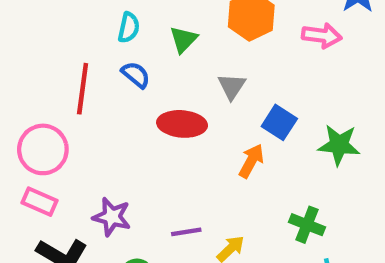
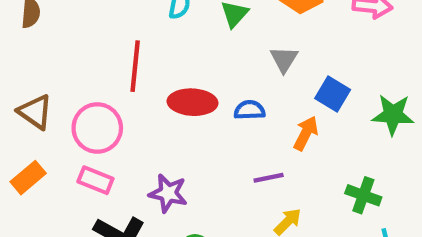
blue semicircle: (136, 75) -> (250, 110), moved, turned -40
red ellipse: (182, 124) -> (192, 102), moved
purple line: (186, 232) -> (269, 178), moved

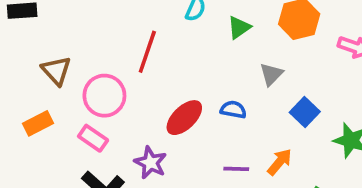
red ellipse: (192, 102) -> (184, 118), moved, turned -60
orange arrow: (306, 133) -> (280, 162), moved

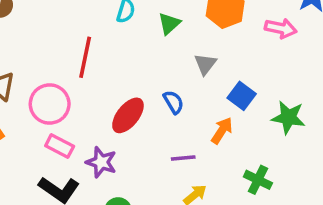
blue semicircle: (233, 110) -> (173, 102), turned 55
pink rectangle: (93, 138) -> (60, 146), moved
orange arrow: (280, 162) -> (222, 131), moved

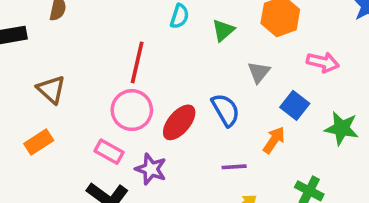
pink arrow: (281, 28) -> (323, 62), moved
blue semicircle: (173, 102) -> (226, 110), size x1.4
pink circle: (50, 104) -> (132, 110), moved

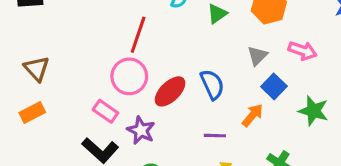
gray triangle: (259, 72) -> (257, 56), moved
brown triangle: (51, 89) -> (37, 69), moved
orange rectangle: (39, 142) -> (32, 112), moved

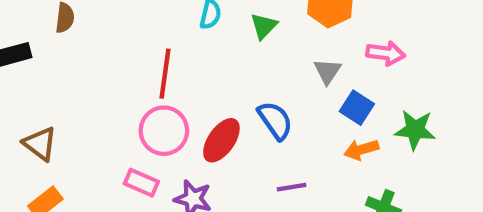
orange arrow: (253, 115) -> (361, 150), moved, turned -135

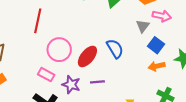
pink arrow: (386, 53) -> (162, 16), moved
red line: (165, 74) -> (38, 21), moved
purple line: (292, 187) -> (97, 82), moved

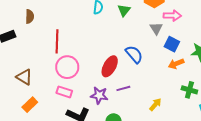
pink circle: (59, 50) -> (67, 67), moved
pink rectangle: (46, 75) -> (64, 92), moved

